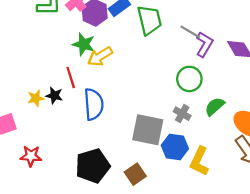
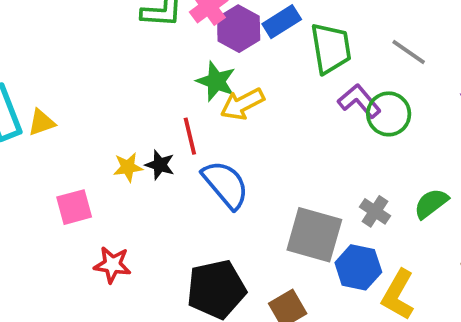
gray line: (190, 32) -> (409, 52), moved
purple L-shape: (204, 44) -> (359, 101), moved, turned -75
green circle: (189, 79) -> (389, 114), moved
blue semicircle: (94, 104) -> (226, 185), turned -40

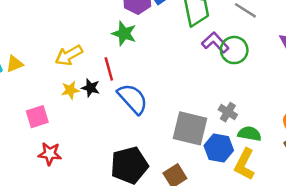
yellow arrow: (242, 104) -> (69, 55), moved
green semicircle: (431, 203) -> (250, 134), moved, turned 50
red star: (112, 265) -> (50, 154), moved

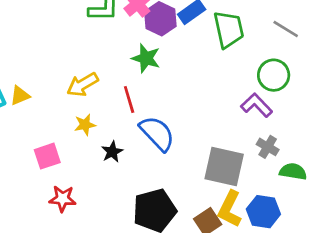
purple L-shape: (215, 43) -> (257, 105), moved
black star: (90, 88) -> (112, 152), moved, turned 30
blue hexagon: (219, 148) -> (263, 212), moved
yellow L-shape: (245, 164) -> (230, 209), moved

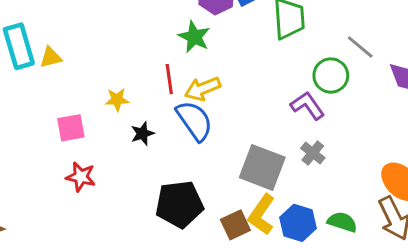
gray line: (286, 29) -> (360, 47), moved
yellow arrow: (83, 85) -> (203, 89), moved
green semicircle: (293, 172) -> (342, 222), moved

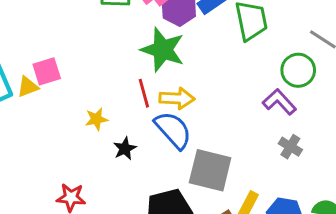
green star: (194, 37) -> (163, 50), size x1.4
yellow arrow: (203, 89) -> (177, 98), turned -148
pink square: (71, 128) -> (47, 71), moved
gray square: (262, 167) -> (210, 170), moved

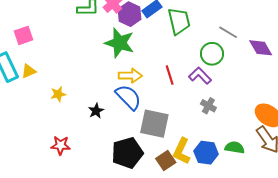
pink square: (47, 71) -> (23, 35), moved
red line: (144, 93) -> (170, 75), moved
yellow star: (96, 119) -> (58, 94), moved

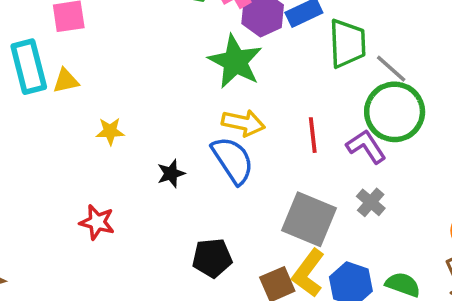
gray line: (228, 32) -> (391, 69), moved
green circle: (212, 54) -> (395, 112), size x1.4
gray square: (154, 124) -> (309, 219), moved
black pentagon: (127, 153) -> (212, 258), size x0.7

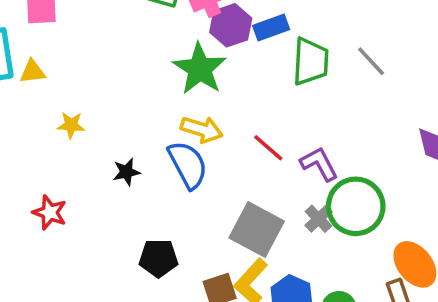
gray line: (391, 69) -> (371, 61), moved
green circle: (395, 112) -> (356, 206), moved
red line: (313, 135) -> (268, 148), turned -48

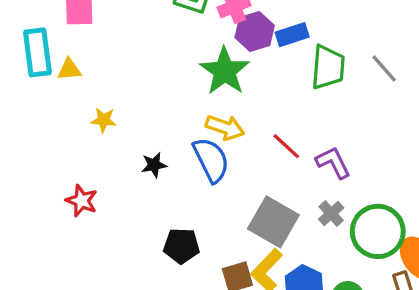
green circle: (356, 206) -> (378, 231), moved

